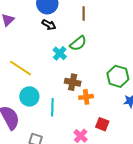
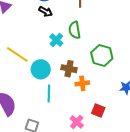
green semicircle: (78, 43) -> (75, 30), turned 120
green hexagon: (118, 76) -> (102, 55), moved
cyan circle: (29, 96) -> (41, 69), moved

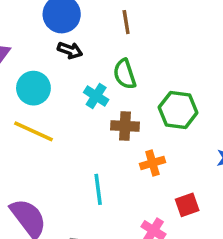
cyan circle: (41, 69) -> (33, 88), moved
brown cross: (69, 69) -> (125, 126), moved
red square: (98, 110) -> (187, 205), turned -32

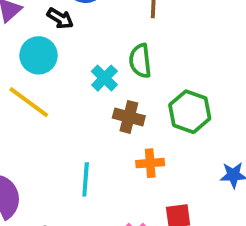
black arrow: (70, 50) -> (60, 18), moved

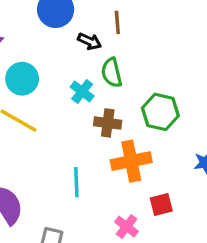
black arrow: (60, 18) -> (89, 41), moved
orange cross: (150, 163) -> (131, 161), size x1.6

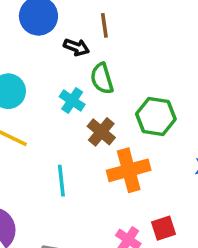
brown cross: (108, 123) -> (101, 132), turned 36
cyan line: (76, 182) -> (61, 181), moved
red square: (161, 205) -> (164, 228), moved

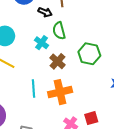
orange cross: (129, 170) -> (60, 92), moved

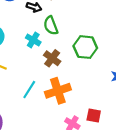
cyan line: (34, 88) -> (29, 90), turned 42
red square: (91, 118) -> (94, 115), turned 32

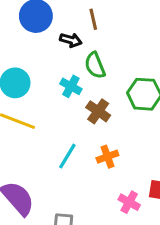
orange cross: (58, 91) -> (107, 157), size x0.6

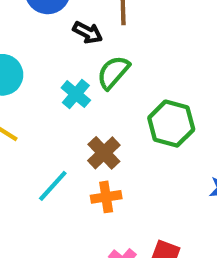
green semicircle: (95, 65) -> (113, 72), turned 52
brown cross: (98, 111) -> (104, 153), moved

